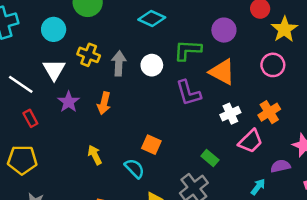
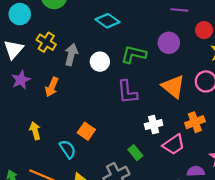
orange triangle: (222, 72) -> (173, 87), moved
white cross: (230, 114) -> (154, 125), moved

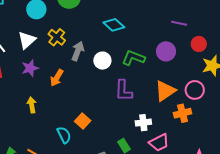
orange triangle: (173, 87) -> (165, 91), turned 40
orange cross: (195, 122) -> (183, 113), moved
yellow arrow: (35, 131) -> (32, 105), moved

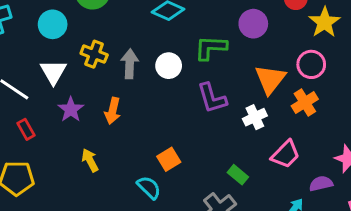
orange square: (83, 121) -> (169, 159), turned 35
white cross: (143, 123) -> (255, 117), moved

